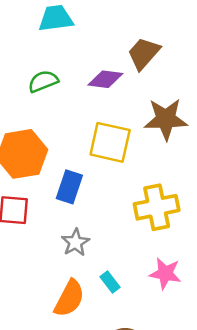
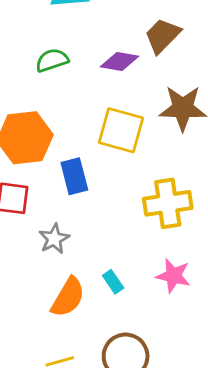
blue rectangle: (69, 187) -> (74, 176), turned -36
gray star: (75, 242) -> (54, 239), moved

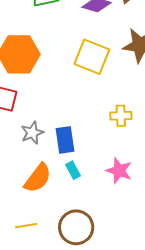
blue rectangle: (74, 176) -> (65, 140), moved
yellow cross: (168, 203) -> (121, 116), size x0.6

